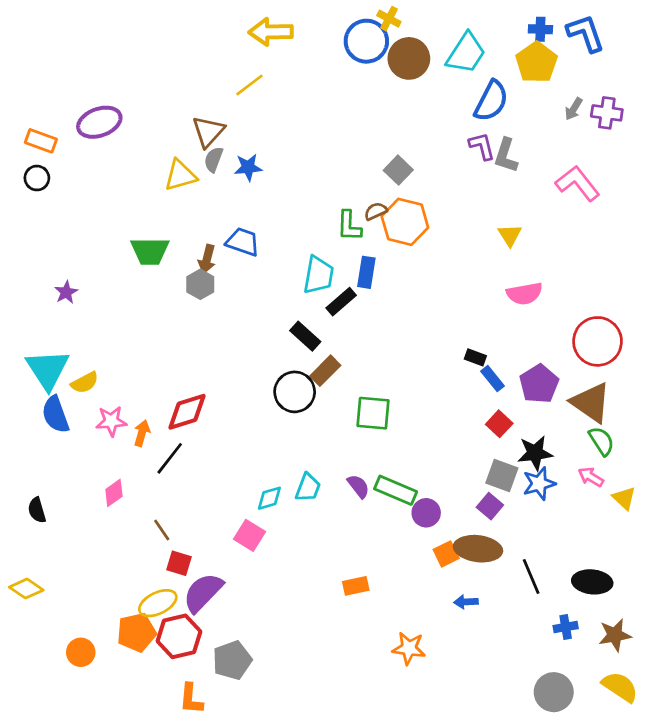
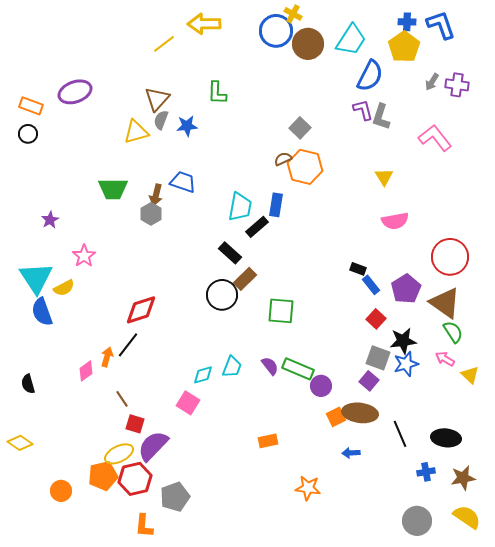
yellow line: (249, 85) -> (164, 44), moved
green L-shape: (349, 226) -> (217, 93), moved
pink star: (111, 421) -> (84, 256), moved, turned -30
orange arrow: (142, 433) -> (107, 357), moved

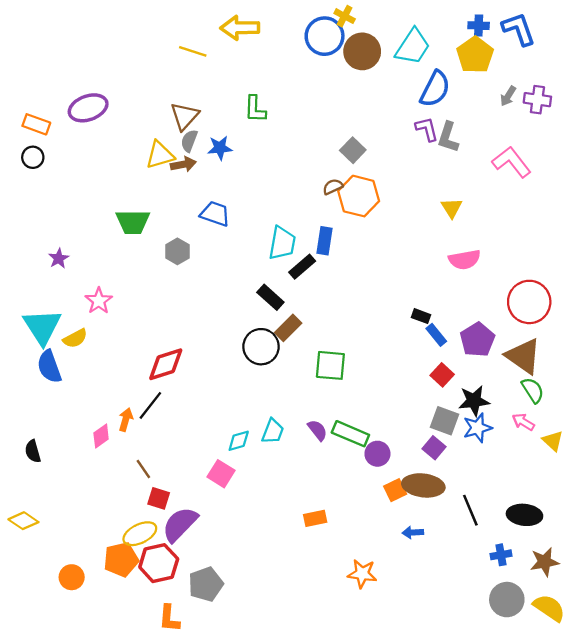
yellow line: (164, 44) -> (193, 51), turned 55
brown arrow: (156, 195) -> (183, 164), moved, turned -115
gray circle: (417, 521) -> (507, 600), moved

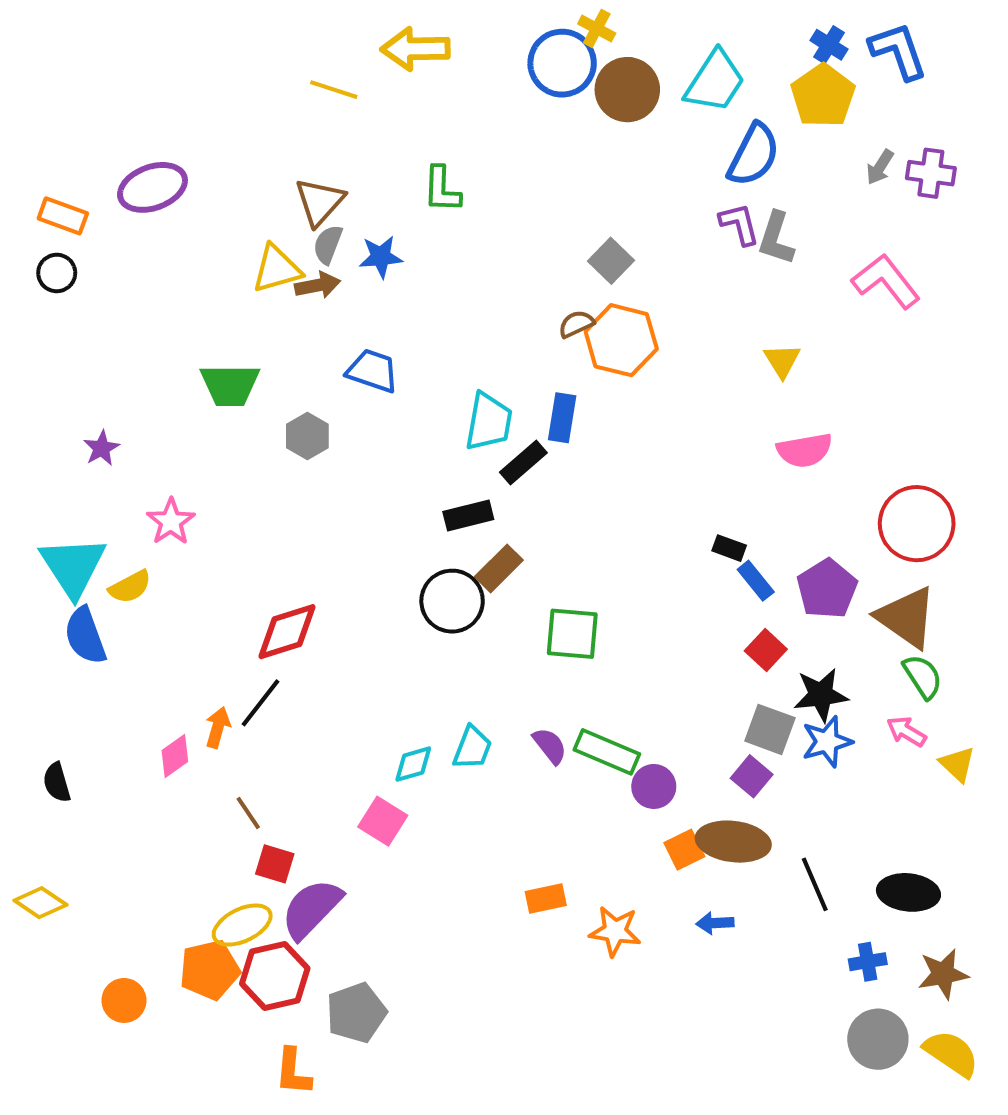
blue cross: (479, 26) -> (829, 45), turned 30
black rectangle: (270, 297) -> (468, 515), turned -56
orange star: (362, 574) -> (615, 931), moved

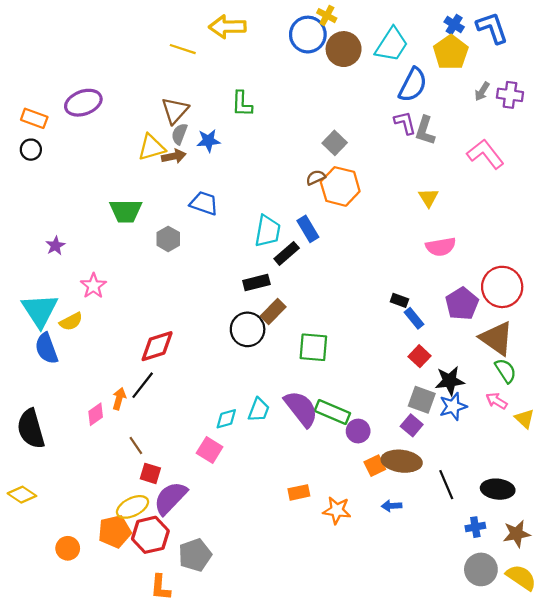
blue rectangle: (562, 418) -> (308, 229), turned -40
purple pentagon: (827, 589) -> (462, 304), moved
purple semicircle: (550, 746) -> (301, 409), size x1.8
black semicircle: (57, 782) -> (31, 429), size x1.8

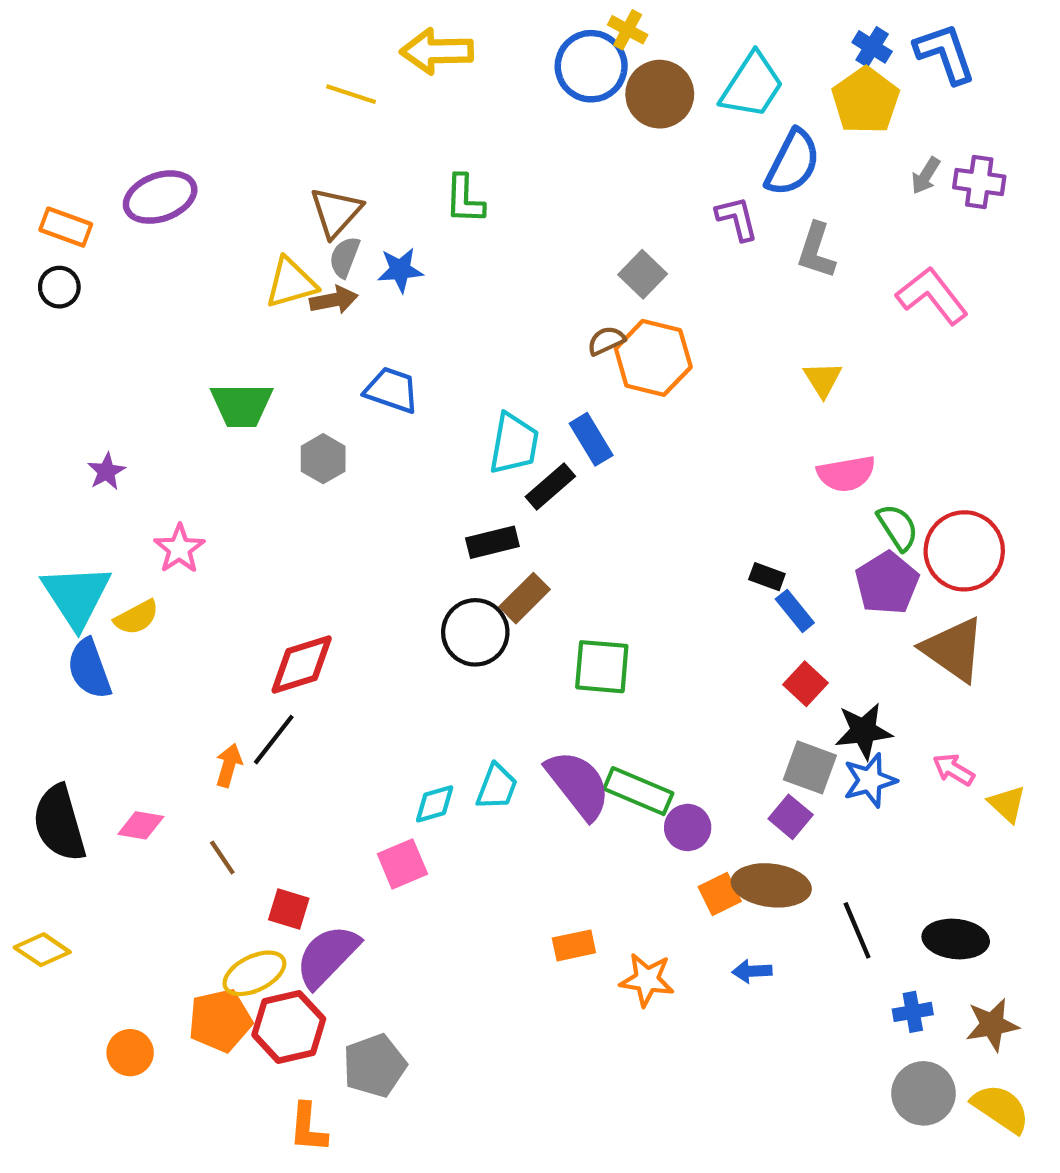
purple L-shape: (405, 123) -> (737, 218), moved
green semicircle: (506, 371) -> (898, 527), moved
pink diamond: (96, 414) -> (141, 825), moved, turned 45
brown line: (136, 446) -> (222, 858), moved
pink square: (210, 450) -> (402, 864), turned 35

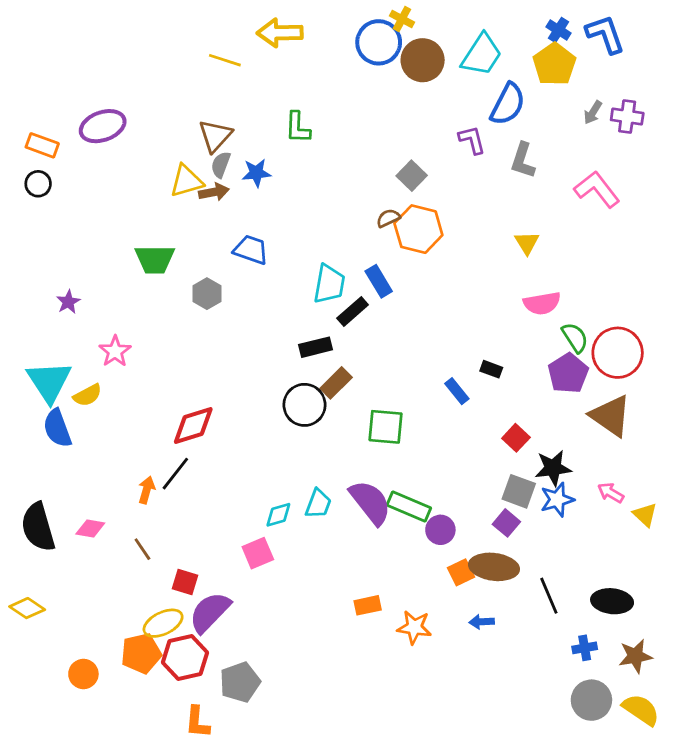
blue rectangle: (795, 611) -> (457, 391), moved

